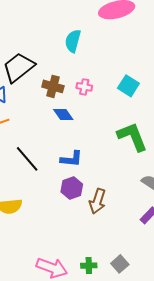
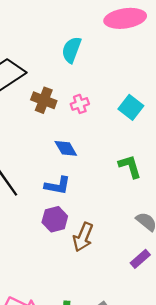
pink cross: (84, 87) -> (80, 104), turned -35
blue diamond: (63, 114) -> (66, 148), moved
green L-shape: (132, 137) -> (130, 166), size x0.7

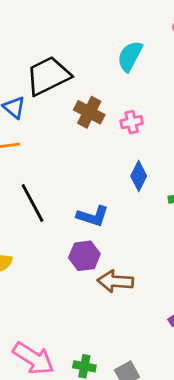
blue diamond: (66, 148) -> (139, 176), moved, turned 50
brown arrow: (83, 237) -> (115, 281), turned 64

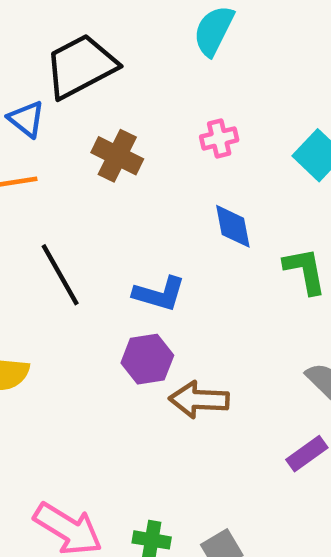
brown cross: (89, 112) -> (117, 156), moved
blue diamond: (139, 176) -> (233, 226), turned -36

